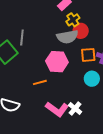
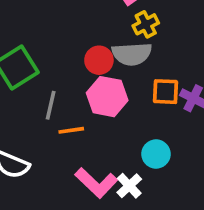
red circle: (81, 31) -> (99, 60), moved
gray line: (22, 38) -> (51, 105), moved
cyan circle: (92, 79) -> (156, 154), moved

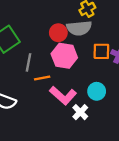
pink L-shape: (96, 183) -> (63, 96), moved

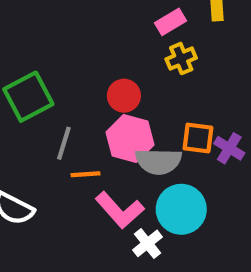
gray semicircle: (79, 28) -> (158, 161), moved
cyan circle: (97, 91) -> (181, 209), size x1.5

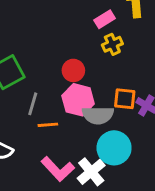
pink L-shape: (120, 210) -> (58, 169), moved
white cross: (147, 243) -> (91, 172), size x1.4

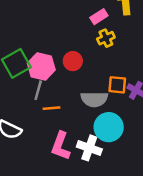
pink hexagon: (78, 100) -> (41, 66), moved
pink L-shape: (58, 169) -> (61, 146), turned 64
white cross: (91, 172) -> (89, 148), turned -30

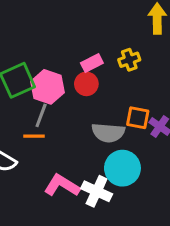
pink rectangle: (99, 17) -> (92, 63), moved
orange line: (51, 108) -> (34, 136), moved
pink L-shape: (61, 146) -> (62, 186), turned 96

